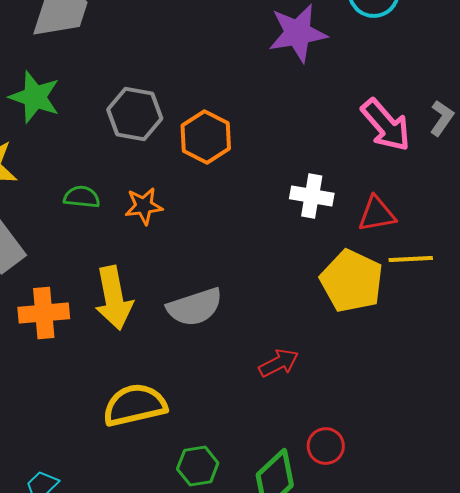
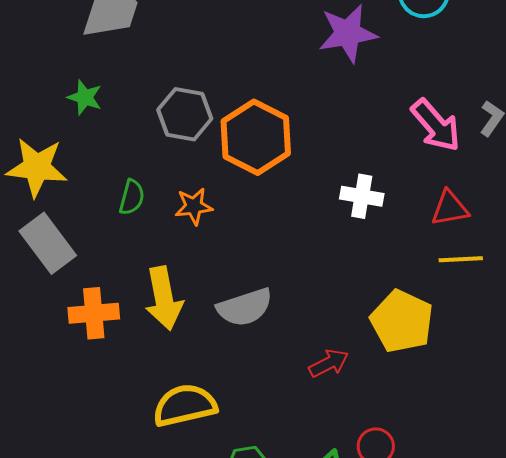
green star: (35, 97) -> (85, 97), size x0.7
orange hexagon: (206, 137) -> (256, 137), size x1.4
green semicircle: (82, 197) -> (132, 197), turned 99
red triangle: (377, 214) -> (450, 208), moved
yellow pentagon: (352, 281) -> (402, 321), moved

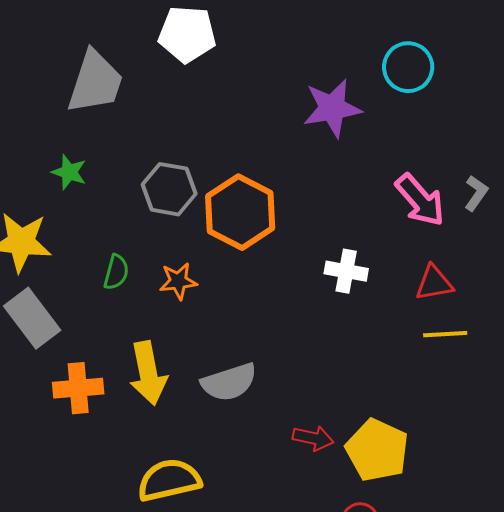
yellow pentagon: (402, 321) -> (377, 450), moved
red arrow: (329, 363) -> (313, 438), turned 39

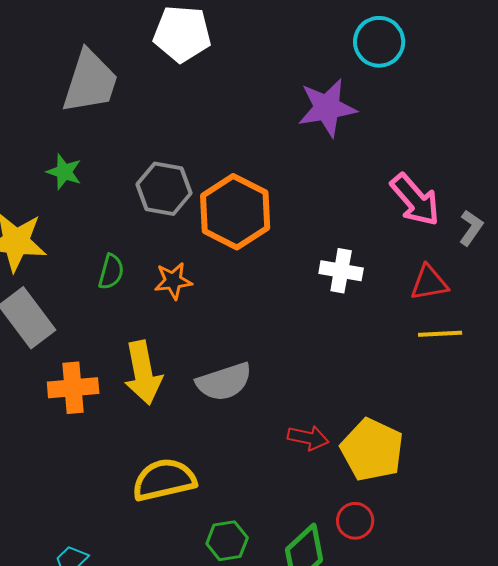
cyan circle: (408, 67) -> (379, 42), moved
gray L-shape: (476, 193) -> (471, 228), moved

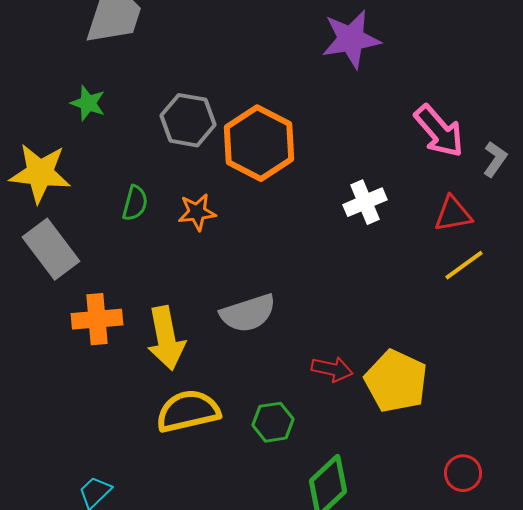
white cross: (341, 271) -> (365, 202), turned -33
yellow line: (440, 334) -> (464, 265), turned -33
yellow arrow: (143, 373) -> (166, 338), moved
red circle: (355, 521) -> (463, 473), moved
green hexagon: (227, 541) -> (273, 422), moved

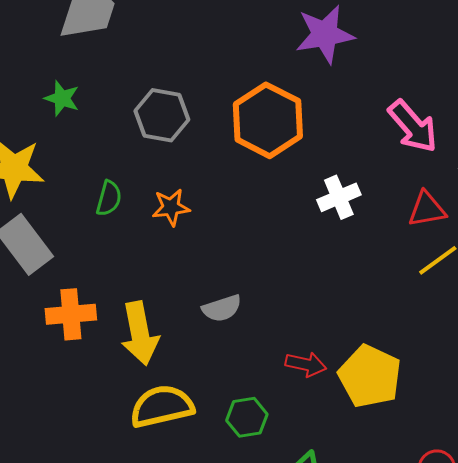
orange hexagon: (259, 143) -> (268, 120), moved
gray semicircle: (248, 313) -> (222, 308), size x0.7

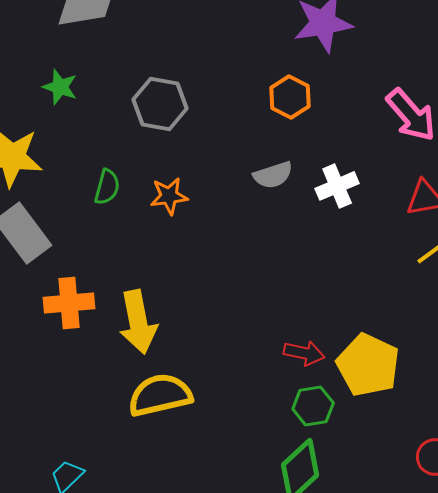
orange hexagon: (268, 120) -> (290, 97), moved, size x0.6
gray semicircle: (222, 308) -> (273, 175), moved
green hexagon: (247, 417) -> (313, 406), moved

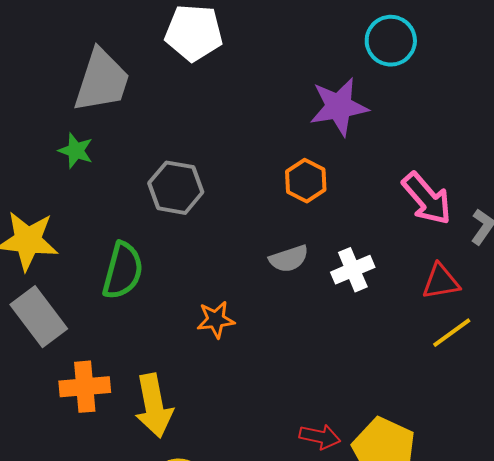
green star: (60, 87) -> (76, 151), moved
green semicircle: (107, 187) -> (123, 271), size x1.6
orange star: (169, 196) -> (216, 320), moved

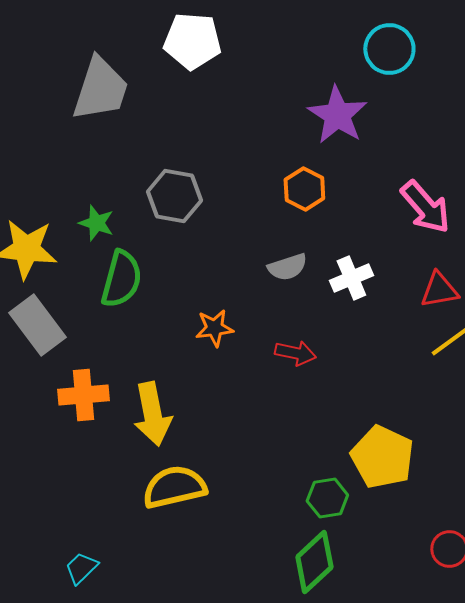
purple star: (339, 107) -> (337, 115), turned -30
green star: (76, 151) -> (96, 223), moved
red arrow: (320, 437) -> (295, 353), moved

